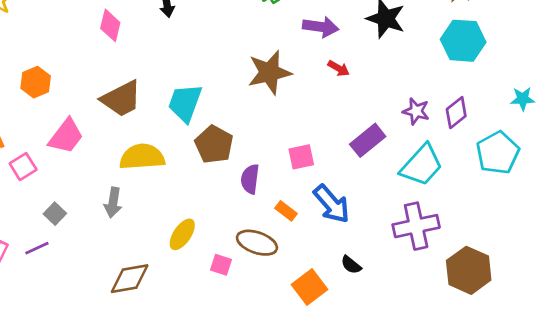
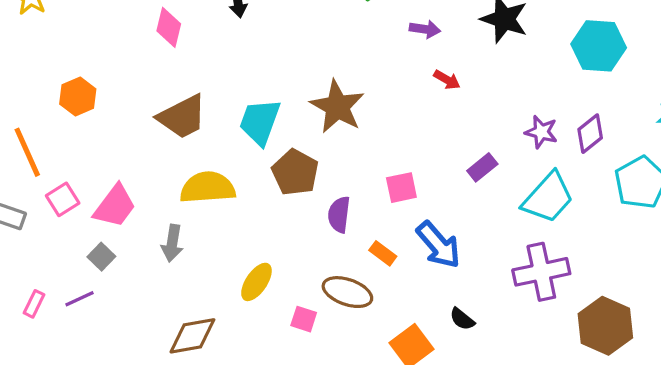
purple arrow: (321, 27) -> (425, 29), size x0.7
brown star: (269, 72) -> (337, 107), moved, turned -30
pink trapezoid: (66, 136) -> (115, 206), moved
purple rectangle: (368, 140) -> (482, 167), size x0.7

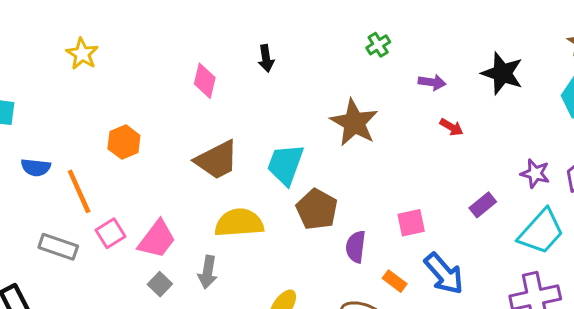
brown star: (337, 107) -> (354, 123), moved
gray square: (101, 257) -> (160, 284), moved

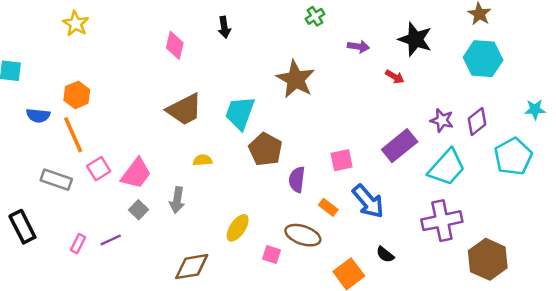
red arrow: (451, 127) -> (395, 77), moved
orange hexagon: (124, 142) -> (77, 95), moved
purple rectangle: (483, 205) -> (400, 146), size x1.6
yellow semicircle: (239, 223) -> (203, 160), size x0.5

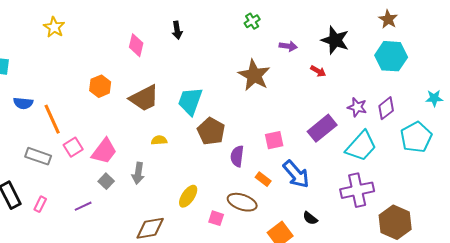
brown star: (296, 79) -> (254, 75), moved
orange hexagon: (77, 95) -> (100, 86), moved
pink rectangle: (78, 244) -> (40, 204), moved

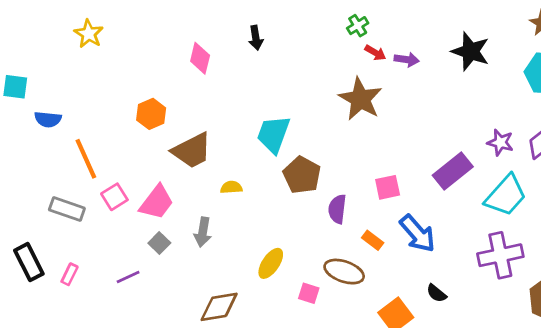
red arrow: (318, 71) -> (375, 53), moved
brown trapezoid: (144, 98) -> (192, 151), moved
blue semicircle: (23, 103) -> (48, 119), moved

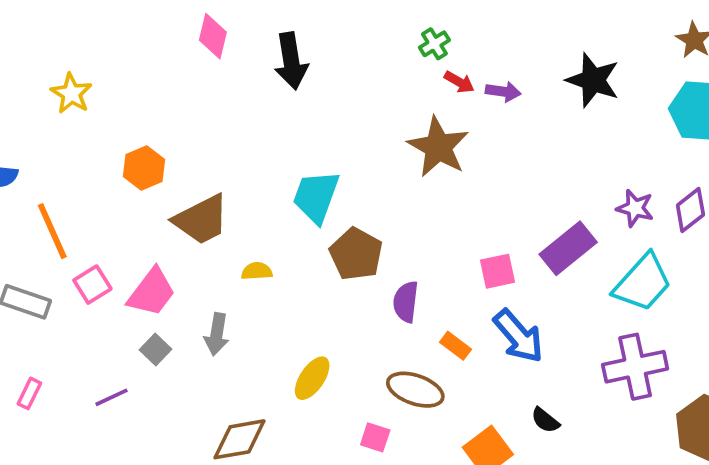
yellow star: (89, 34) -> (71, 93), moved
black arrow: (256, 38) -> (291, 61), size x1.6
pink diamond: (200, 58) -> (213, 36), moved
pink square: (388, 187) -> (497, 271), moved
pink square: (309, 293) -> (375, 437), moved

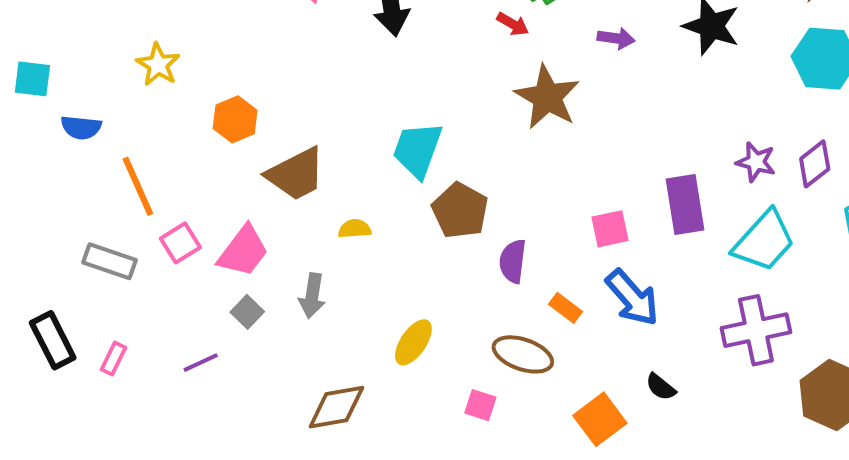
red arrow: (459, 82) -> (513, 24), moved
yellow star: (71, 93) -> (158, 65), moved
purple rectangle: (568, 248) -> (685, 204), turned -60

